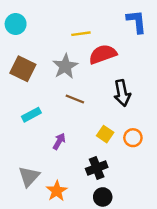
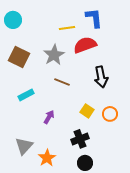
blue L-shape: (137, 22) -> (94, 18), moved

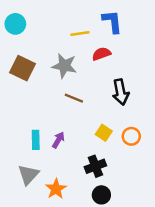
red semicircle: (85, 45) -> (101, 54), size x0.7
gray star: (54, 55) -> (64, 66), turned -30
cyan rectangle: (26, 95) -> (36, 140), moved, turned -63

